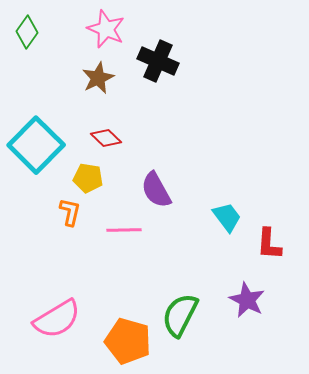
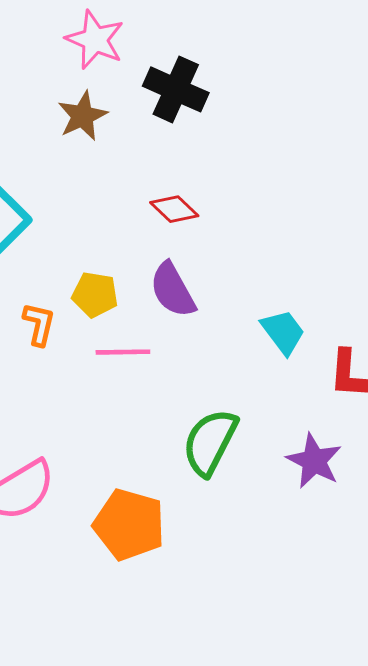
red diamond: (106, 138) -> (174, 209), moved
yellow pentagon: (88, 178) -> (95, 295), moved
green semicircle: (180, 315) -> (210, 442), moved

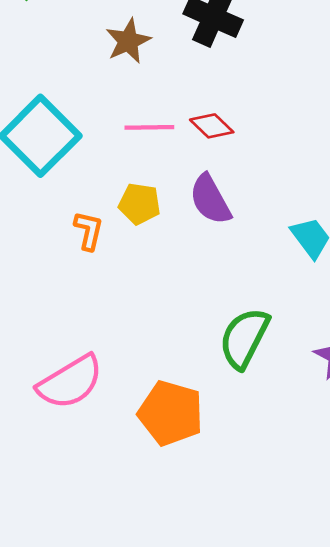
pink line: (123, 352) -> (149, 127), moved

